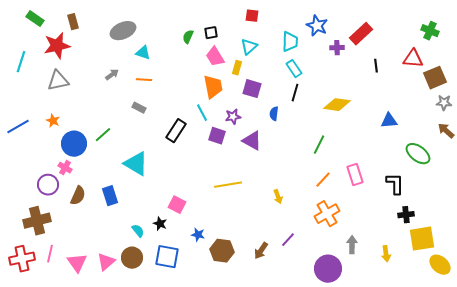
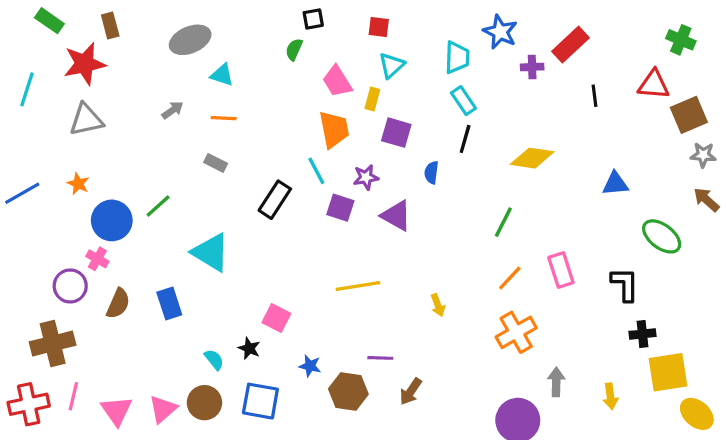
red square: (252, 16) -> (379, 27), moved
black square: (211, 33) -> (313, 19), moved
purple line: (288, 240) -> (380, 358), moved, turned 49

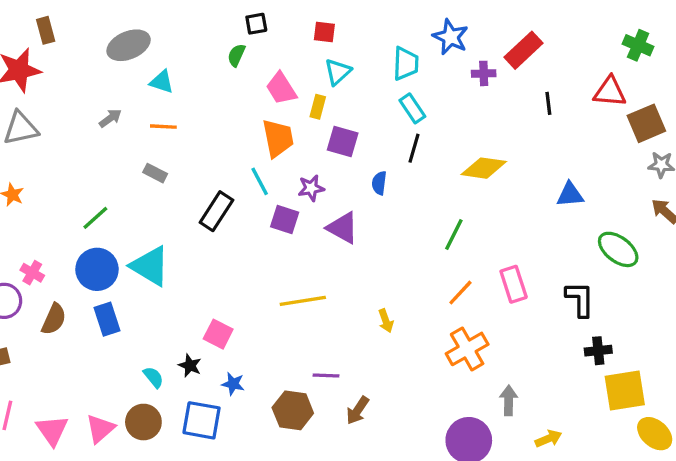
blue circle: (112, 220) -> (97, 269), moved
blue star: (310, 366) -> (233, 384), moved
yellow arrow: (610, 396) -> (548, 439), moved, turned -105

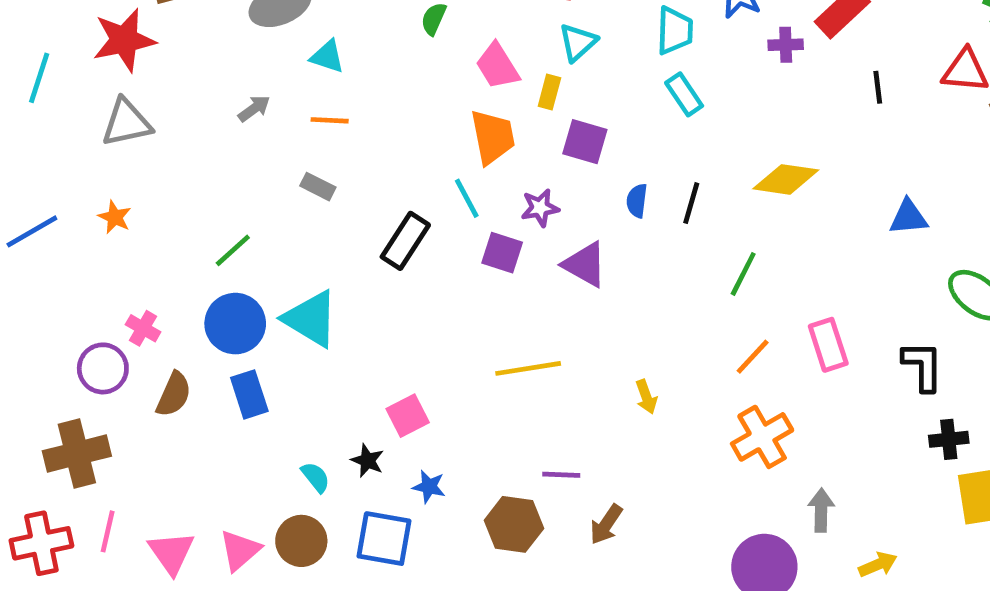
black line: (414, 148) -> (691, 203), moved
pink square: (218, 334) -> (408, 416), turned 36

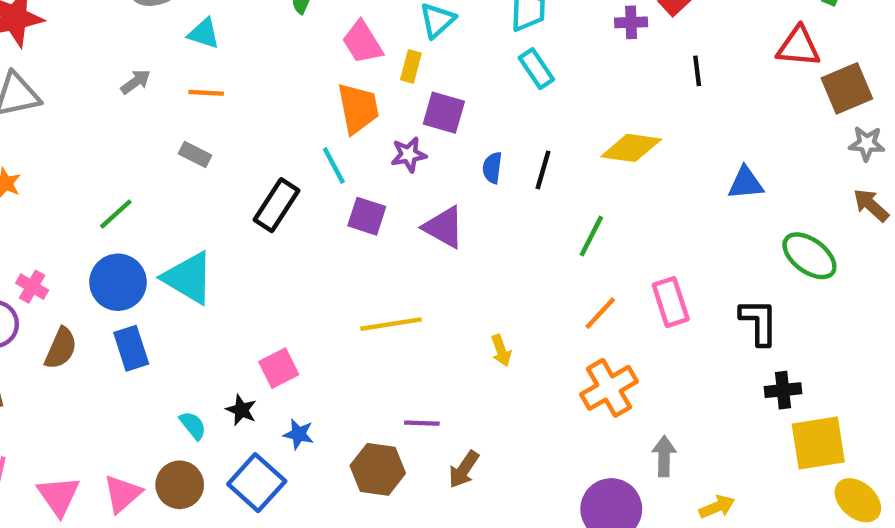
black line: (878, 87) -> (697, 71), moved
purple star: (540, 208) -> (409, 155), moved
blue square: (384, 539) -> (257, 483), turned 32

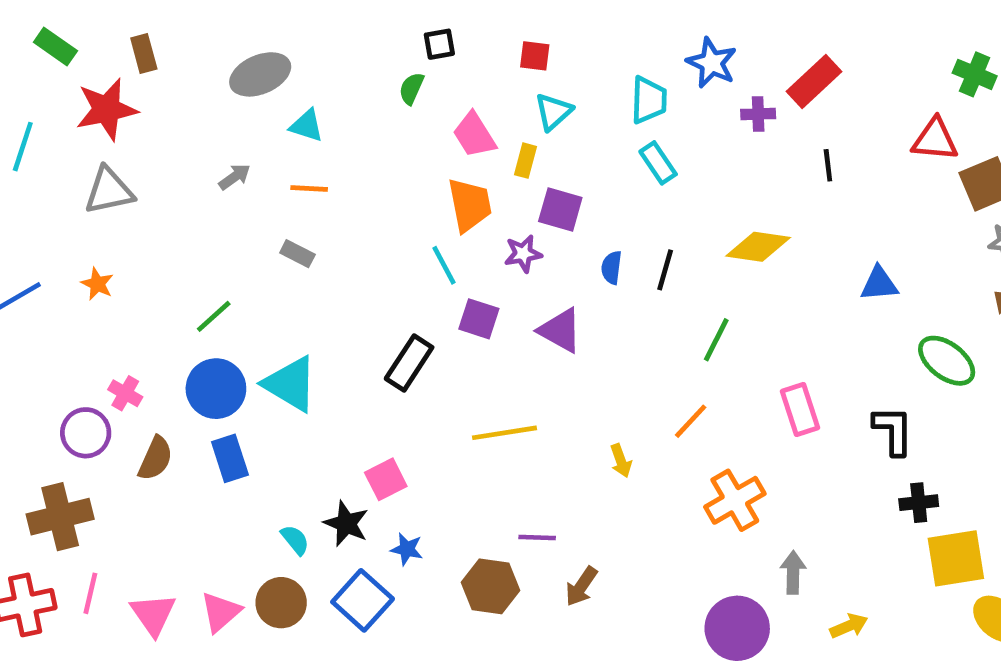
black rectangle: (277, 205) -> (409, 363), moved
orange line: (600, 313) -> (691, 421), moved
black star: (241, 410) -> (346, 524), size x1.4

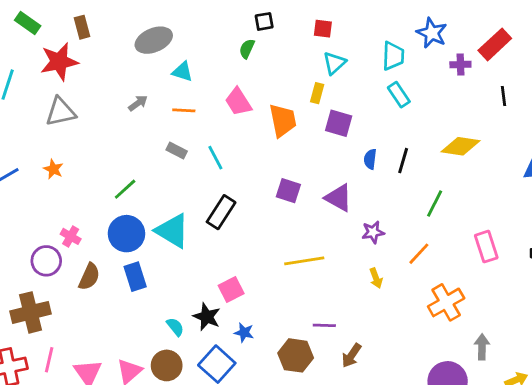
pink trapezoid: (474, 135) -> (238, 102), moved
purple star: (523, 254) -> (373, 232), moved
cyan line: (444, 265) -> (215, 158), moved
black rectangle: (409, 363) -> (221, 212), moved

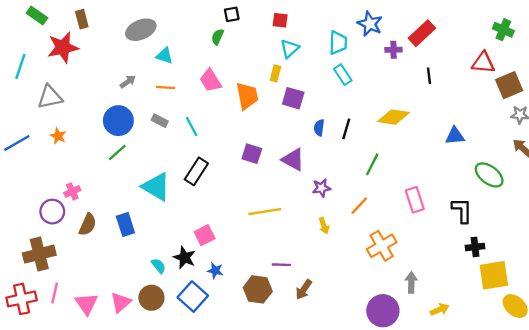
gray triangle: (61, 112) -> (50, 97), moved
blue circle: (126, 234) -> (118, 121), moved
pink cross: (71, 236) -> (72, 191), turned 35

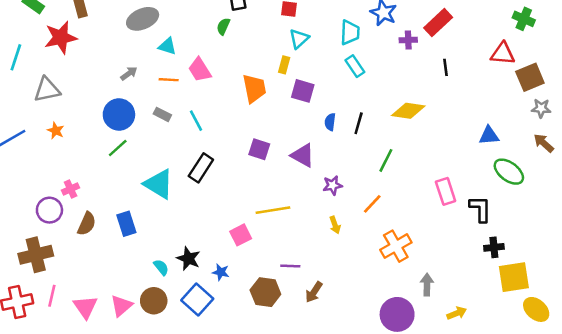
pink trapezoid: (210, 80) -> (200, 70), moved
blue triangle: (455, 136) -> (489, 136), moved
pink rectangle: (415, 200) -> (446, 191), moved
pink square: (205, 235) -> (241, 235), moved

